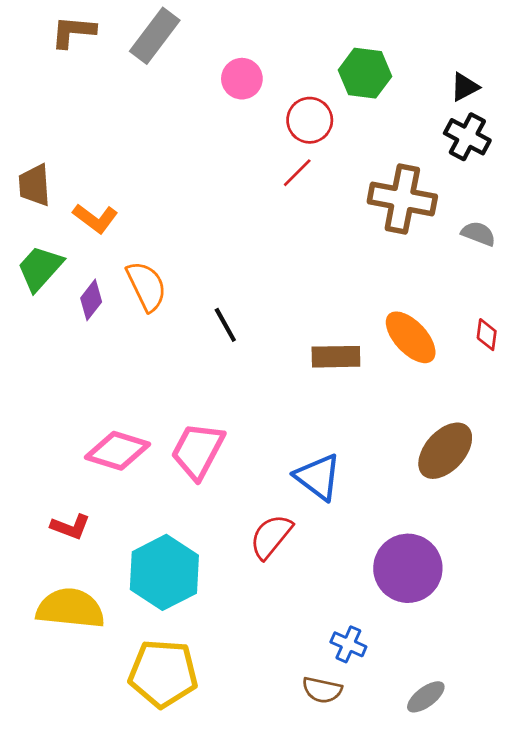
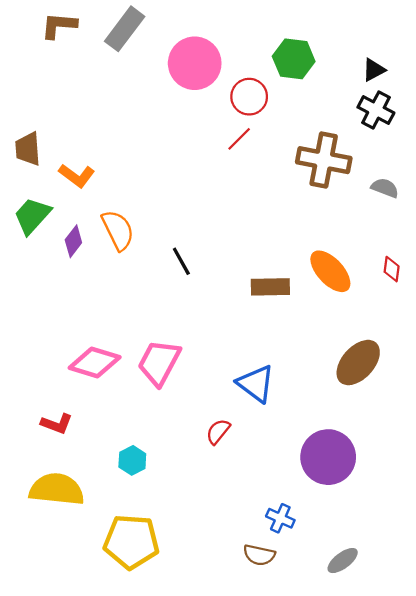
pink circle: (242, 79) -> (195, 63), size x1.6
red semicircle: (271, 536) -> (218, 431), size x0.7
cyan hexagon: (164, 572) -> (132, 460), size x0.5

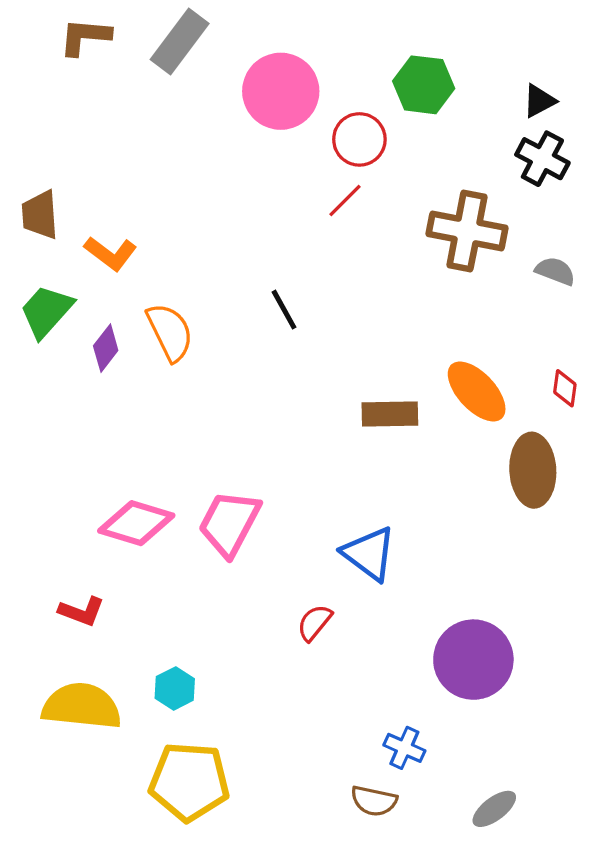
black line: (181, 261) -> (284, 310), moved
brown ellipse: (358, 363) -> (533, 470), moved, turned -45
cyan hexagon: (132, 460) -> (175, 688), moved

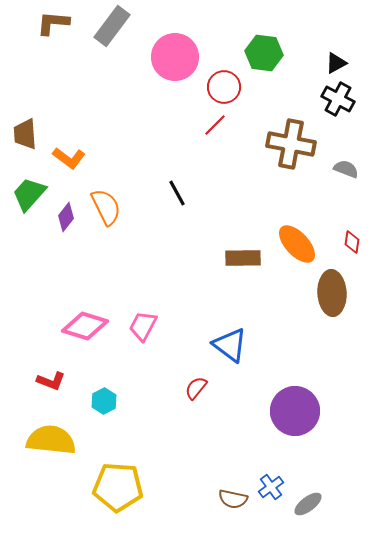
pink trapezoid: (229, 523) -> (143, 326), size x0.7
cyan hexagon: (175, 688) -> (104, 401), moved
blue cross: (404, 748) -> (271, 487), moved, turned 30

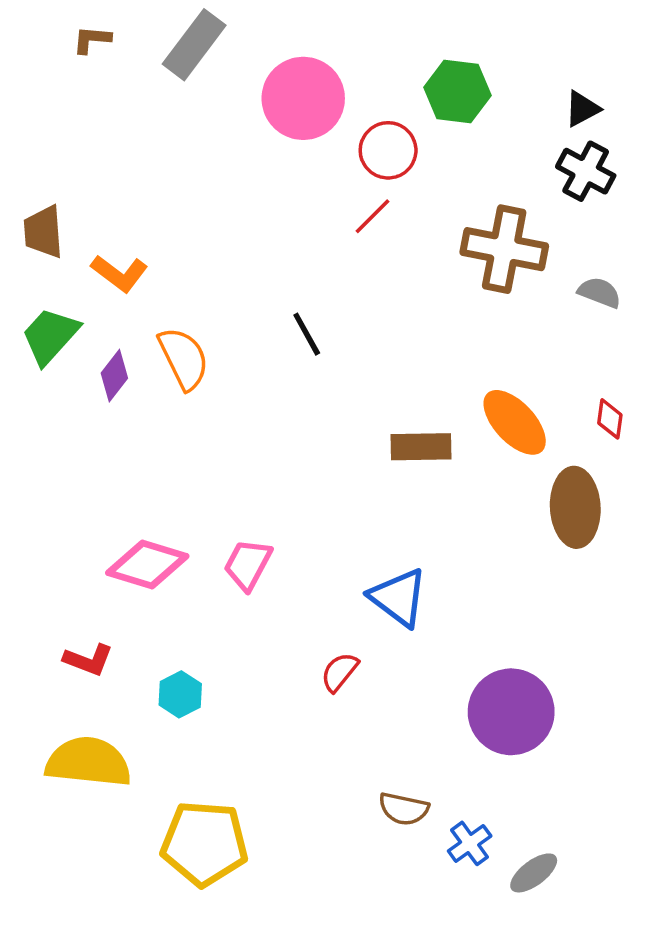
brown L-shape: (53, 23) -> (92, 39), size x0.7
brown semicircle: (233, 499) -> (404, 809), moved

